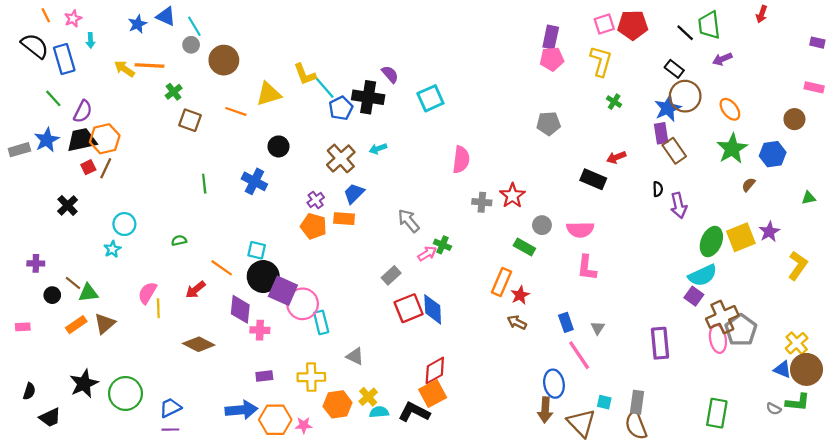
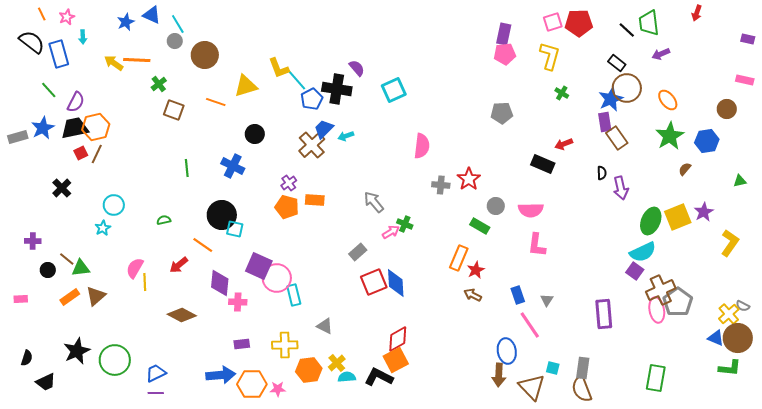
blue trapezoid: (354, 193) -> (324, 129), moved
black circle: (263, 277) -> (222, 215), moved
gray semicircle: (774, 409) -> (743, 306), moved

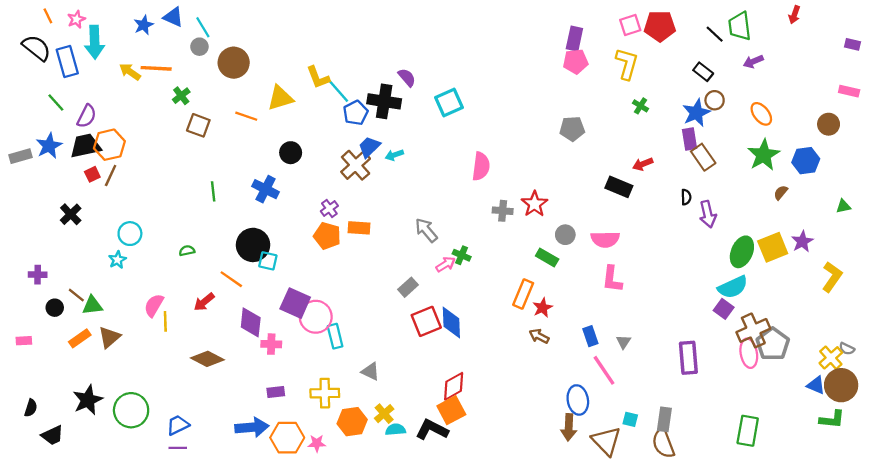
cyan arrow: (83, 37) -> (95, 42), size x2.0
brown circle: (627, 88) -> (715, 100), size x0.6

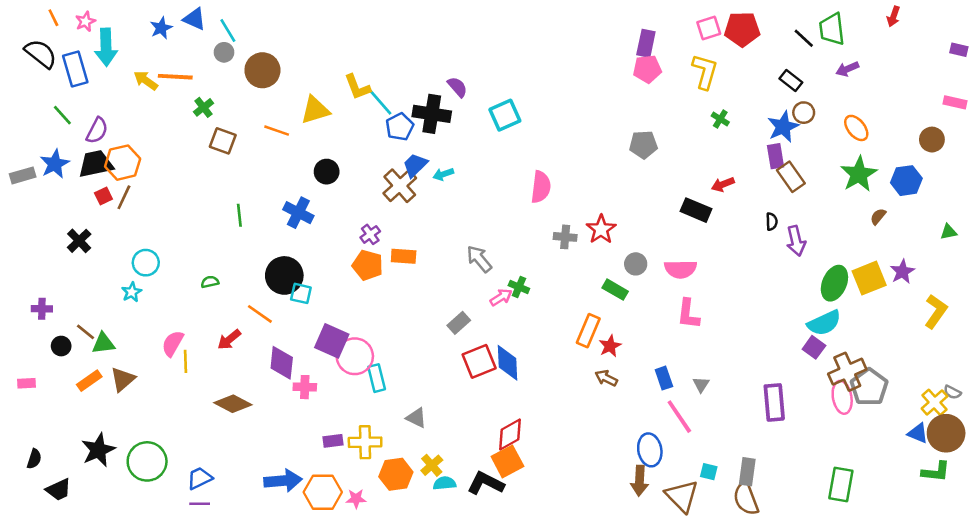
purple rectangle: (276, 392) -> (333, 441), moved

